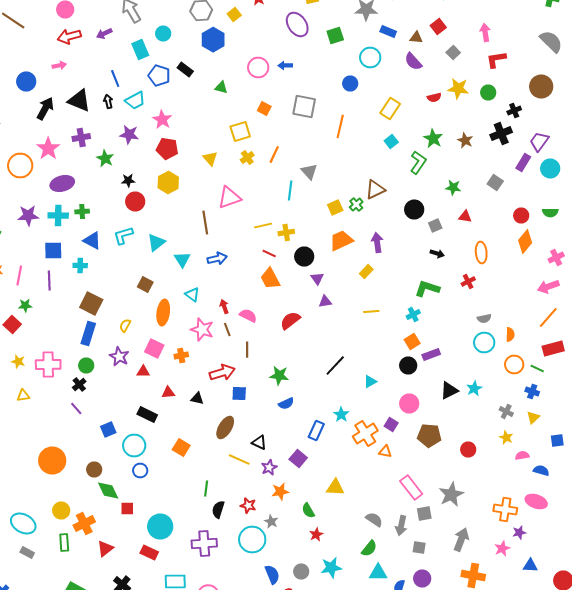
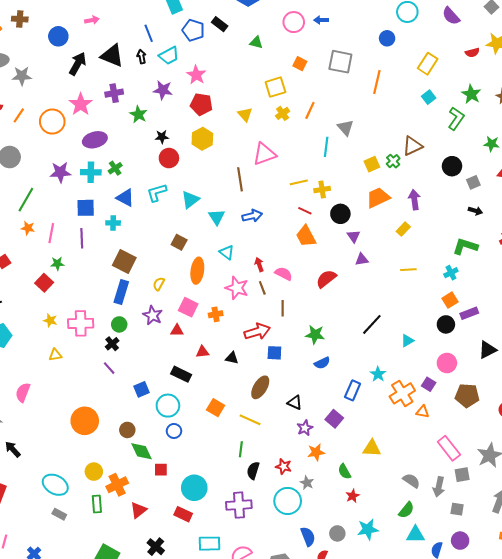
green cross: (82, 212) -> (115, 168), turned -32
yellow line: (239, 460) -> (250, 420), moved

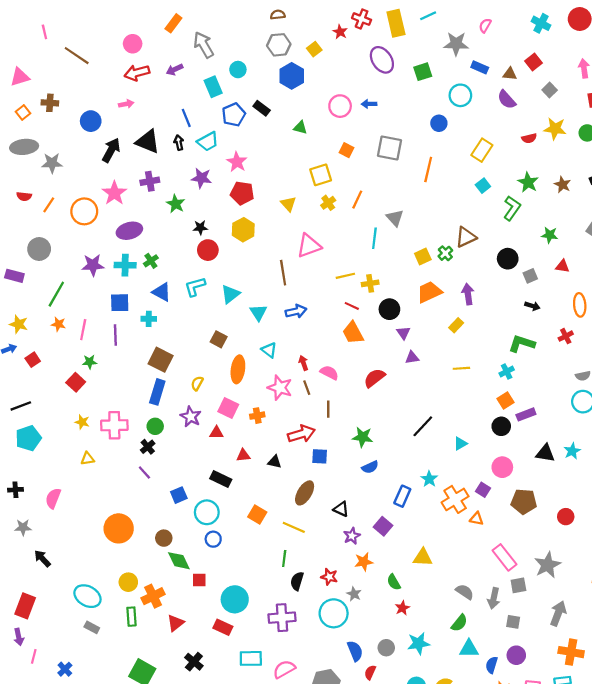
blue pentagon: (193, 30) -> (234, 115), turned 30
black triangle: (488, 350) -> (545, 453), turned 36

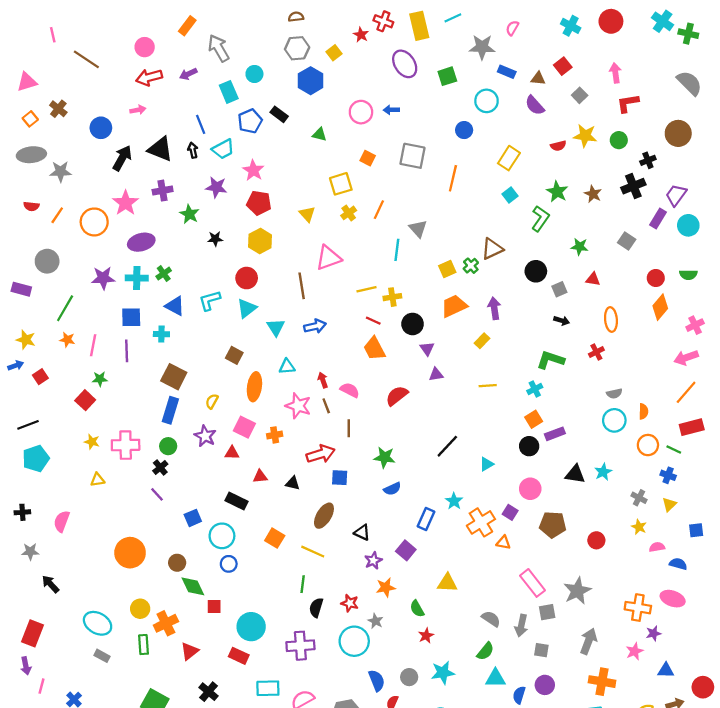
brown cross: (50, 103) -> (58, 109), turned 35
red circle: (208, 250) -> (247, 278), moved
cyan triangle: (269, 350) -> (287, 367), turned -42

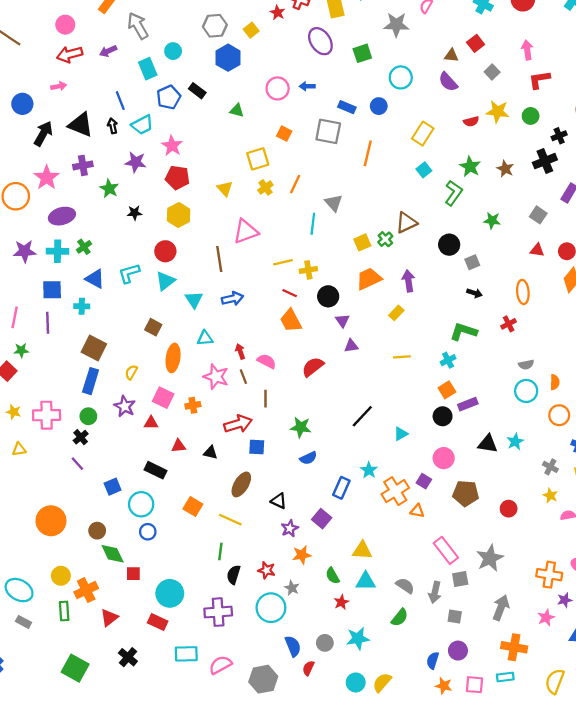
blue rectangle: (507, 72) -> (347, 107), moved
red triangle: (593, 279) -> (537, 250), moved
cyan triangle: (495, 678) -> (366, 581), moved

